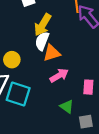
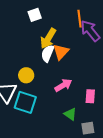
orange triangle: (52, 53) -> (61, 52), moved, turned -30
yellow circle: (12, 60) -> (26, 75), moved

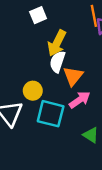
orange triangle: (61, 52) -> (73, 76), moved
cyan square: (25, 102) -> (51, 114), moved

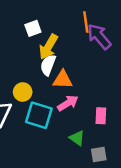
white square: (38, 15) -> (33, 28), moved
orange triangle: (73, 76) -> (63, 80), turned 50

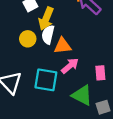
yellow circle: (23, 92) -> (28, 39), moved
green triangle: (77, 138) -> (82, 95), size x1.5

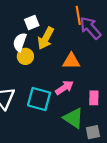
white semicircle: (48, 35) -> (20, 42), moved
orange triangle: (62, 46) -> (71, 61), moved

